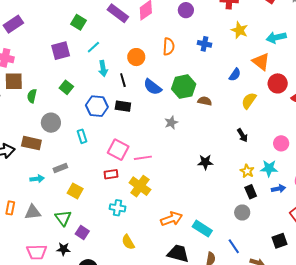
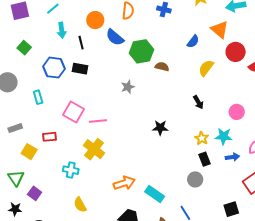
blue semicircle: (153, 87) -> (115, 37), moved
red rectangle: (111, 174) -> (50, 137), moved

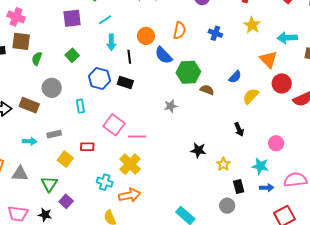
blue semicircle: (193, 41) -> (235, 77), moved
yellow star: (202, 138) -> (223, 164), moved
orange arrow: (124, 183) -> (130, 195), moved

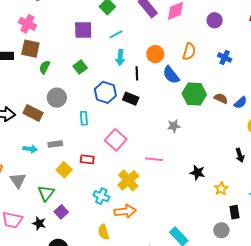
brown semicircle: (207, 90) -> (221, 98), moved
pink line: (137, 137) -> (154, 159), moved
gray triangle: (20, 174) -> (18, 180), turned 48

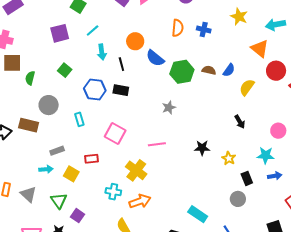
orange semicircle: (189, 52) -> (178, 28), moved
cyan arrow: (30, 149) -> (46, 169), moved

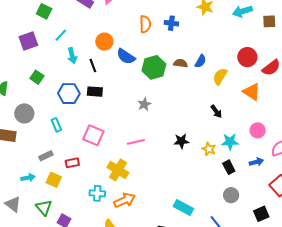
orange triangle: (260, 49) -> (252, 92), moved
pink circle: (278, 131) -> (258, 130), moved
gray rectangle: (57, 151) -> (46, 156), moved
cyan star: (266, 155) -> (230, 142), moved
gray circle: (238, 199) -> (231, 195), moved

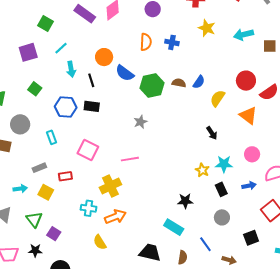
black star: (181, 141) -> (185, 201), moved
yellow cross: (118, 170) -> (110, 186), turned 30

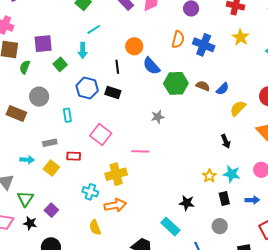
blue cross: (172, 42) -> (204, 45), size x1.5
purple square: (28, 52) -> (43, 44), moved
cyan arrow: (71, 69) -> (83, 50), moved
green triangle: (34, 219) -> (25, 199), moved

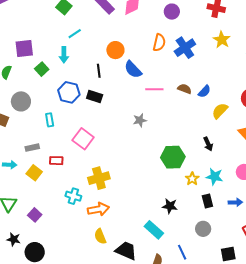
blue cross: (204, 45) -> (185, 48), turned 35
green hexagon: (176, 83) -> (173, 157), moved
pink line: (140, 151) -> (154, 89), moved
black star: (30, 223) -> (14, 239), moved
yellow semicircle: (95, 227) -> (100, 236), moved

